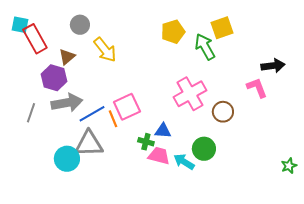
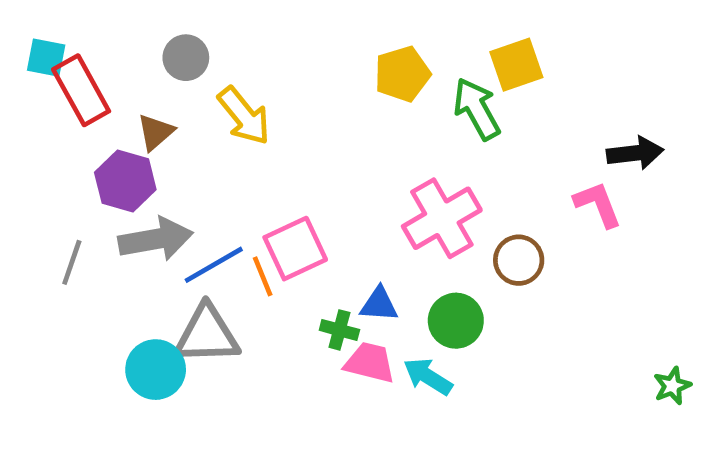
green circle: (204, 149) -> (456, 321), moved

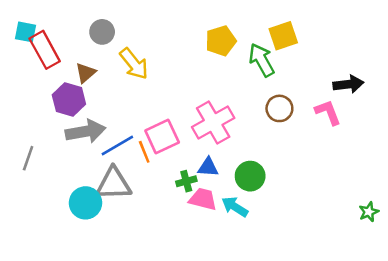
pink cross: (442, 218) -> (213, 122), moved
brown circle: (519, 260) -> (279, 108), moved
gray line: (72, 262) -> (28, 158), moved
green cross: (339, 330) -> (186, 181), turned -30

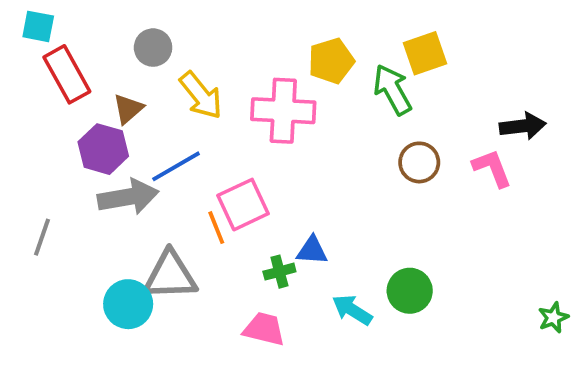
cyan square: (26, 32) -> (38, 26), moved
pink cross: (213, 122) -> (283, 111), moved, turned 33
blue line: (117, 145) -> (176, 166), moved
green circle: (250, 176) -> (410, 291), moved
pink trapezoid: (203, 199) -> (264, 329), moved

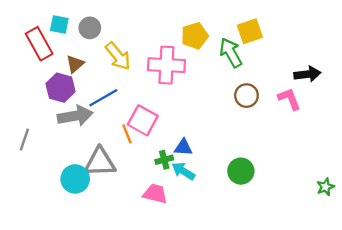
cyan square: (38, 26) -> (59, 25), moved
pink square: (243, 205) -> (143, 120), turned -36
cyan arrow: (352, 310) -> (183, 171), moved

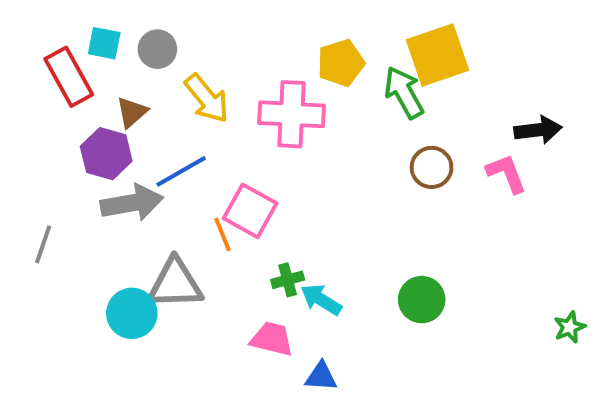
yellow square: (250, 31) -> (437, 55), size x1.4
blue triangle: (183, 147) -> (321, 376), moved

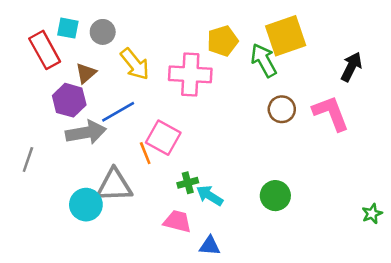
black arrow: (538, 130) -> (351, 67), moved, turned -56
pink L-shape: (506, 173) -> (331, 113), size x1.4

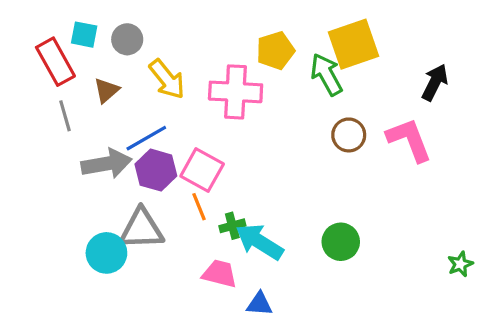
purple hexagon: (69, 100) -> (156, 170), moved
orange line: (145, 153) -> (199, 207), moved
gray line: (28, 160) -> (65, 116), moved, turned -35
cyan arrow: (210, 196) -> (259, 242), size x1.4

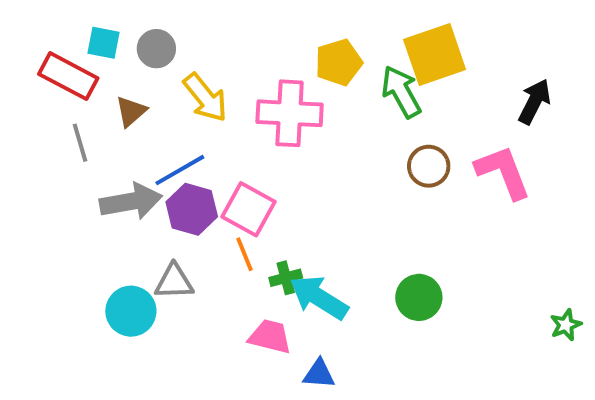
red rectangle: (55, 62) -> (68, 76), turned -33
gray triangle: (142, 229) -> (174, 282), size x0.7

